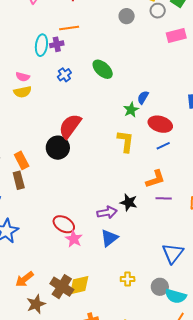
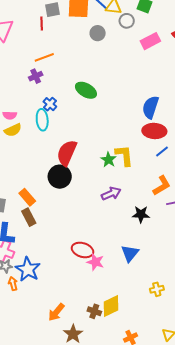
cyan ellipse: (41, 45) -> (42, 120), moved
blue semicircle: (143, 97) -> (151, 107), moved, size x1.6
green star: (131, 110) -> (108, 160), moved
purple arrow: (107, 212) -> (111, 194), moved
brown cross: (62, 287) -> (94, 311), size x0.6

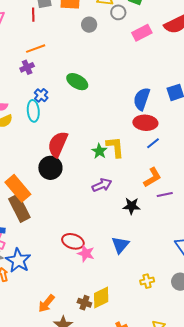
orange rectangle: (27, 197) -> (18, 188), size x1.5
brown rectangle: (29, 217) -> (19, 208), size x1.5

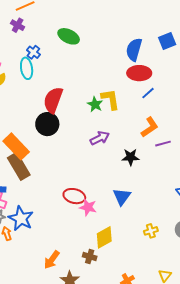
purple cross: (27, 67) -> (18, 25), turned -32
yellow diamond: (101, 297) -> (104, 237), moved

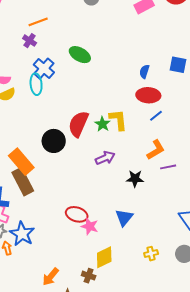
blue square: (167, 41) -> (178, 65), turned 30
blue semicircle: (134, 50) -> (144, 71), size x0.6
blue cross: (33, 52) -> (44, 69), size x1.5
red semicircle: (53, 100) -> (78, 124), moved

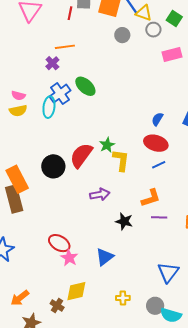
green ellipse: (80, 55) -> (85, 86), moved
green star: (102, 124) -> (107, 145), moved

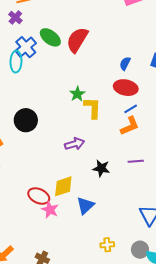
red semicircle: (81, 155) -> (77, 40), moved
orange L-shape: (151, 198) -> (130, 126), moved
yellow diamond: (76, 291) -> (63, 186), moved

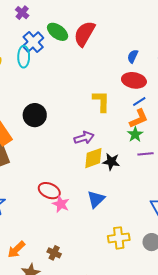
green star: (77, 94) -> (135, 134), moved
yellow diamond: (63, 186) -> (93, 158), moved
yellow cross: (107, 245) -> (119, 238), size x1.5

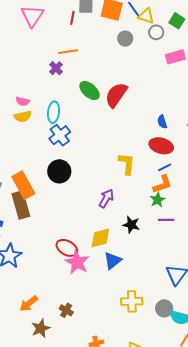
blue cross: (33, 42) -> (60, 135), moved
blue semicircle: (133, 56) -> (162, 122), turned -48
purple arrow: (84, 138) -> (106, 198), turned -48
yellow diamond: (93, 158) -> (100, 238), moved
pink star: (61, 204) -> (77, 262), size x1.4

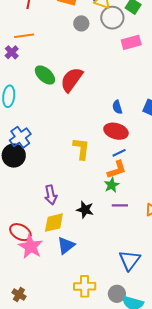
gray circle: (156, 32) -> (112, 18), size x1.5
blue cross: (60, 135) -> (20, 137), moved
purple arrow: (106, 198) -> (51, 195), moved, turned 138

